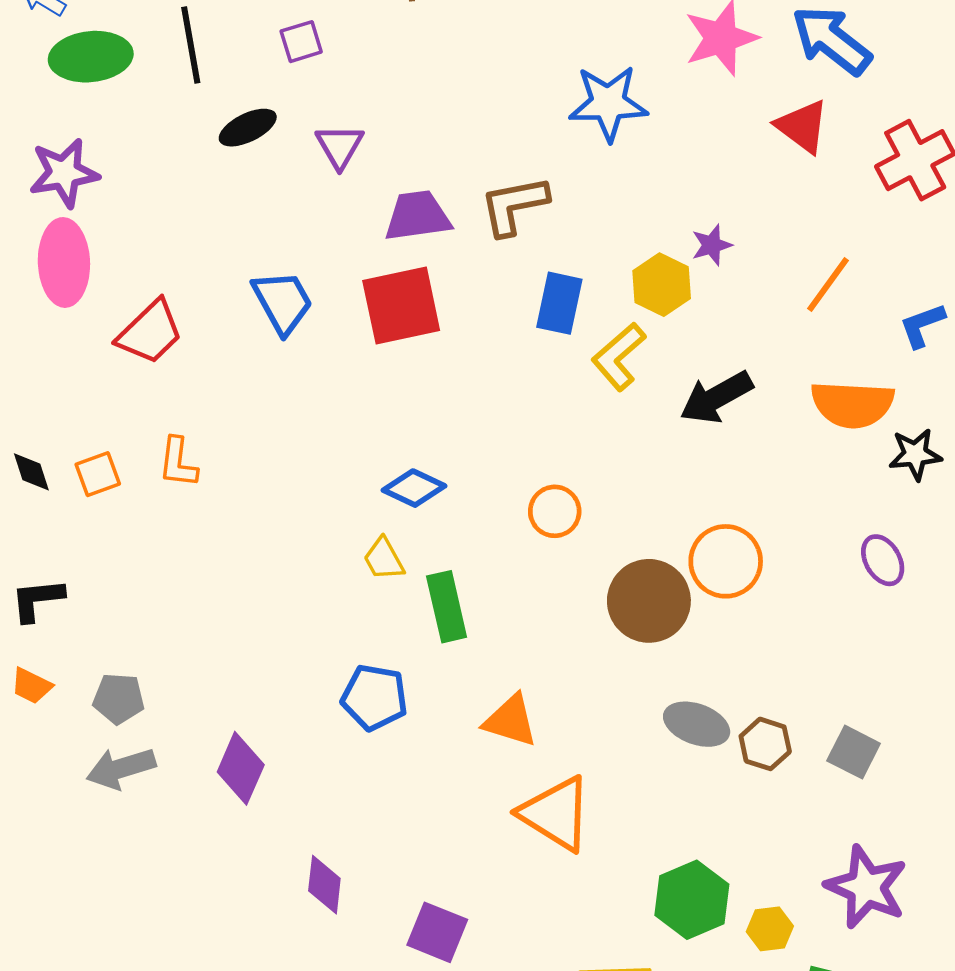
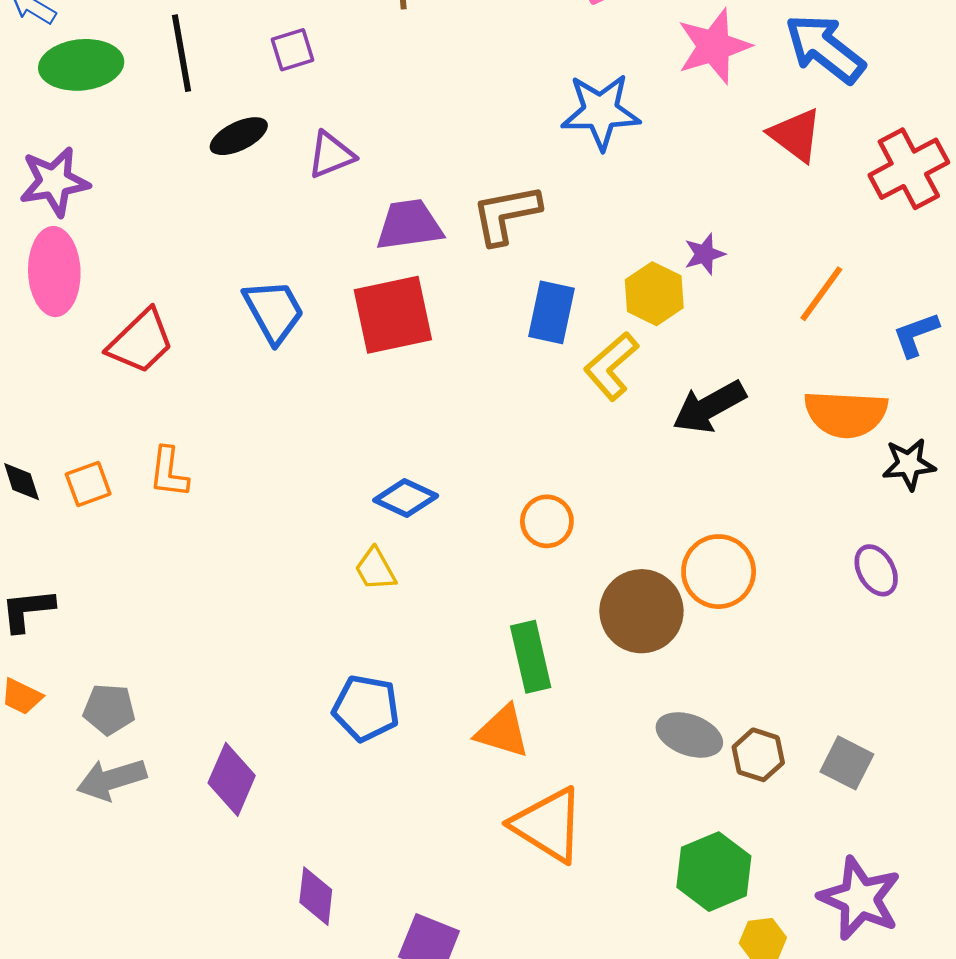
purple triangle: (340, 146) -> (331, 155), turned 38
green rectangle: (447, 607) -> (531, 657), moved
green hexagon: (692, 900) -> (714, 872), moved

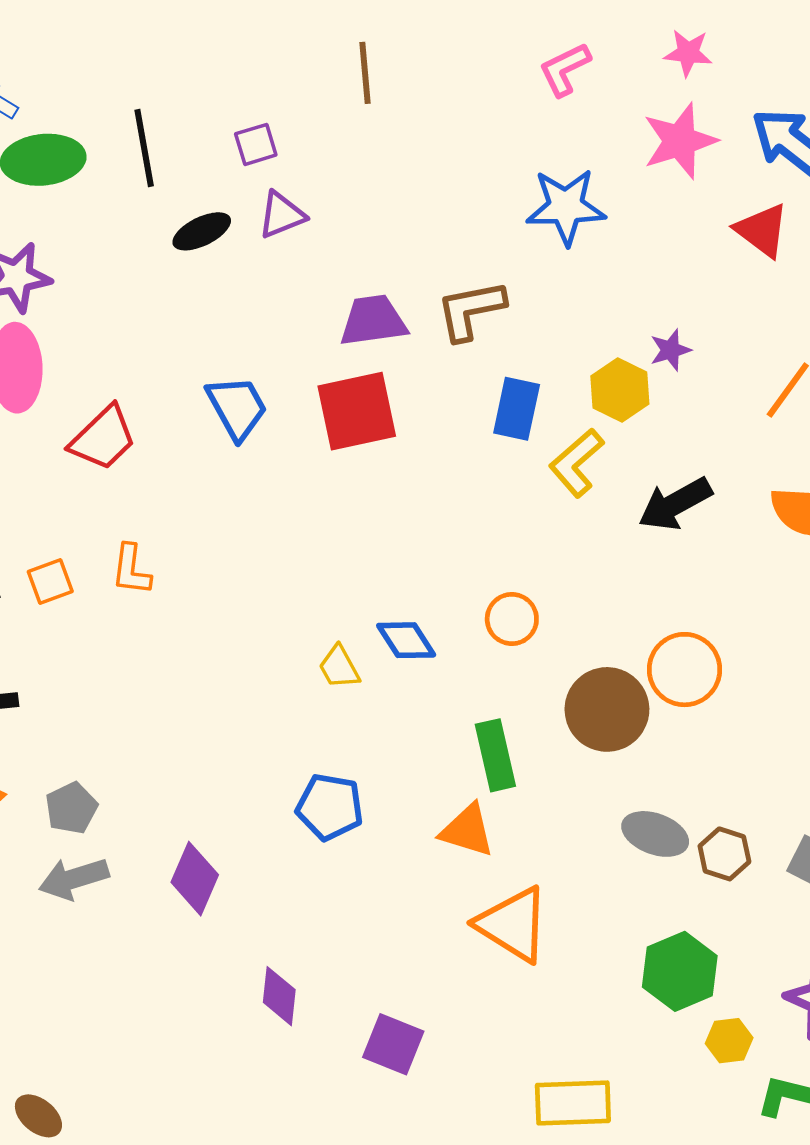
purple triangle: (331, 155) -> (282, 215), moved
blue diamond: (406, 498) -> (406, 640), moved, turned 32
gray pentagon: (109, 709) -> (71, 808), turned -30

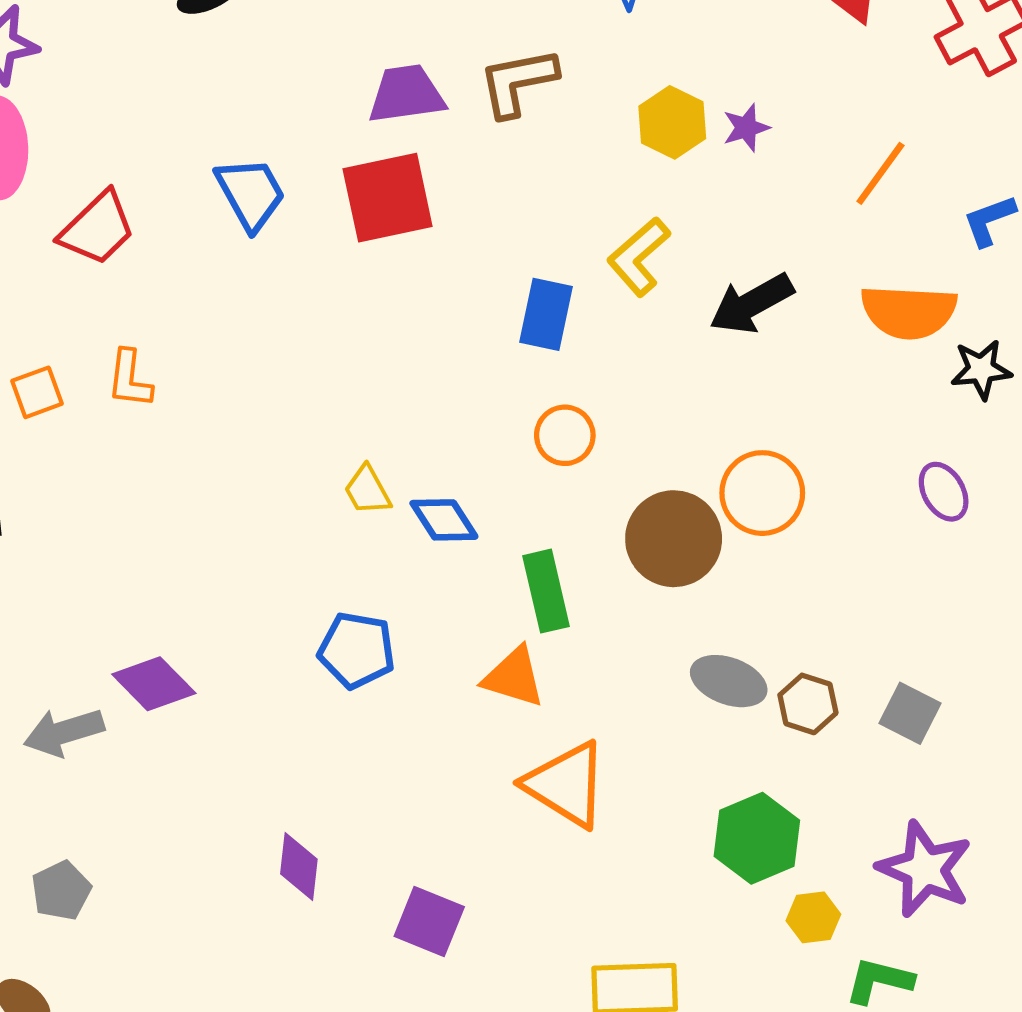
yellow hexagon: (620, 390) -> (672, 122), moved
blue rectangle: (517, 409) -> (546, 314), moved
blue diamond: (406, 640) -> (444, 520), moved
gray pentagon: (71, 808) -> (61, 891), moved
purple diamond: (195, 879) -> (154, 684), moved, turned -68

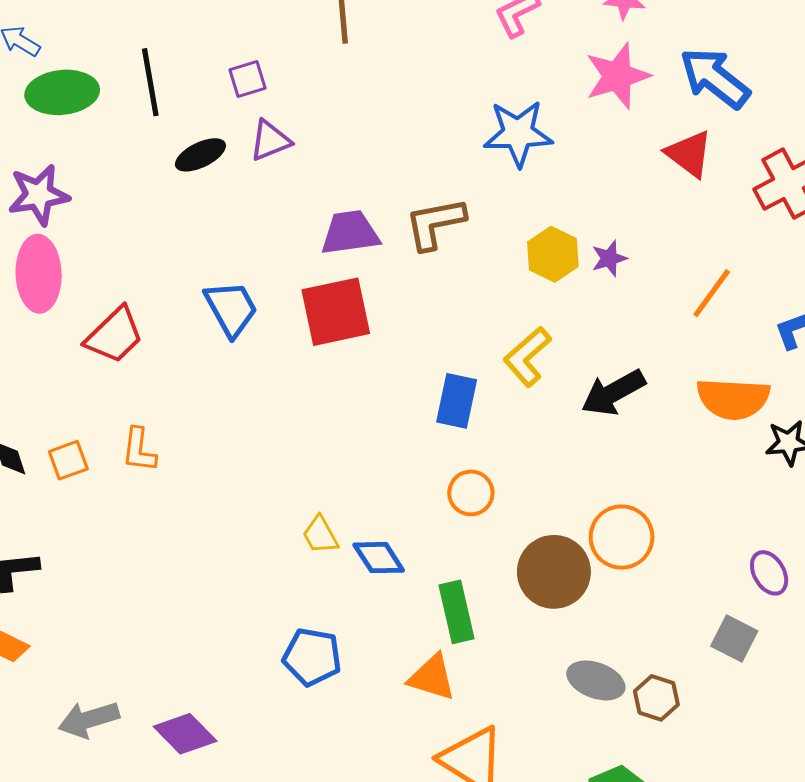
purple ellipse: (944, 492) -> (769, 573), moved
purple diamond: (154, 684) -> (185, 734), moved
gray square: (910, 713) -> (734, 638), moved

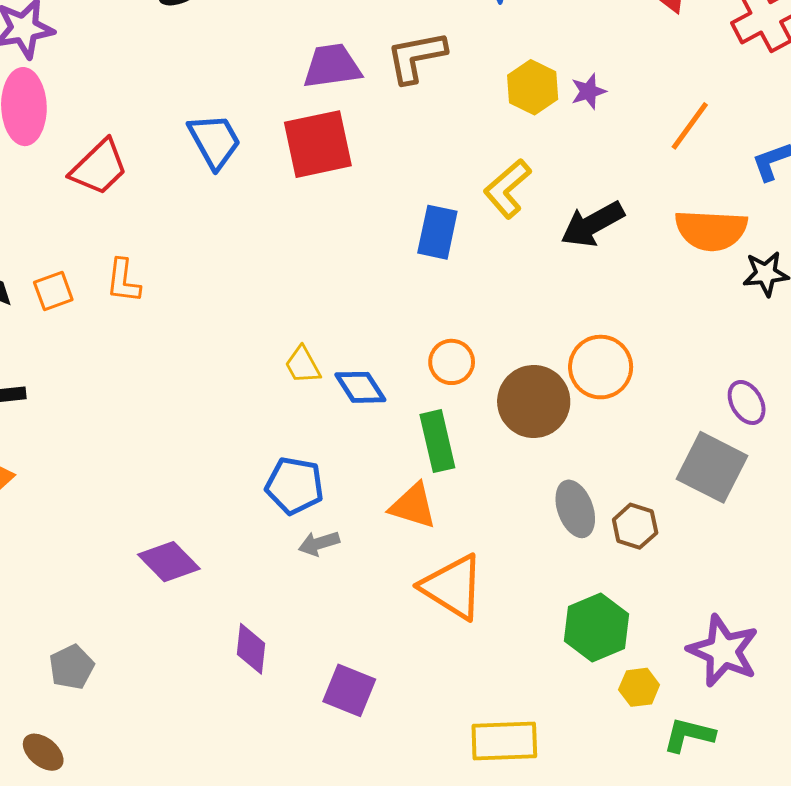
orange circle: (471, 493) -> (452, 362), moved
gray square: (734, 638) -> (712, 467), size x1.5
gray ellipse: (596, 680) -> (575, 509), turned 50
gray arrow: (89, 719) -> (319, 543), moved, size x0.7

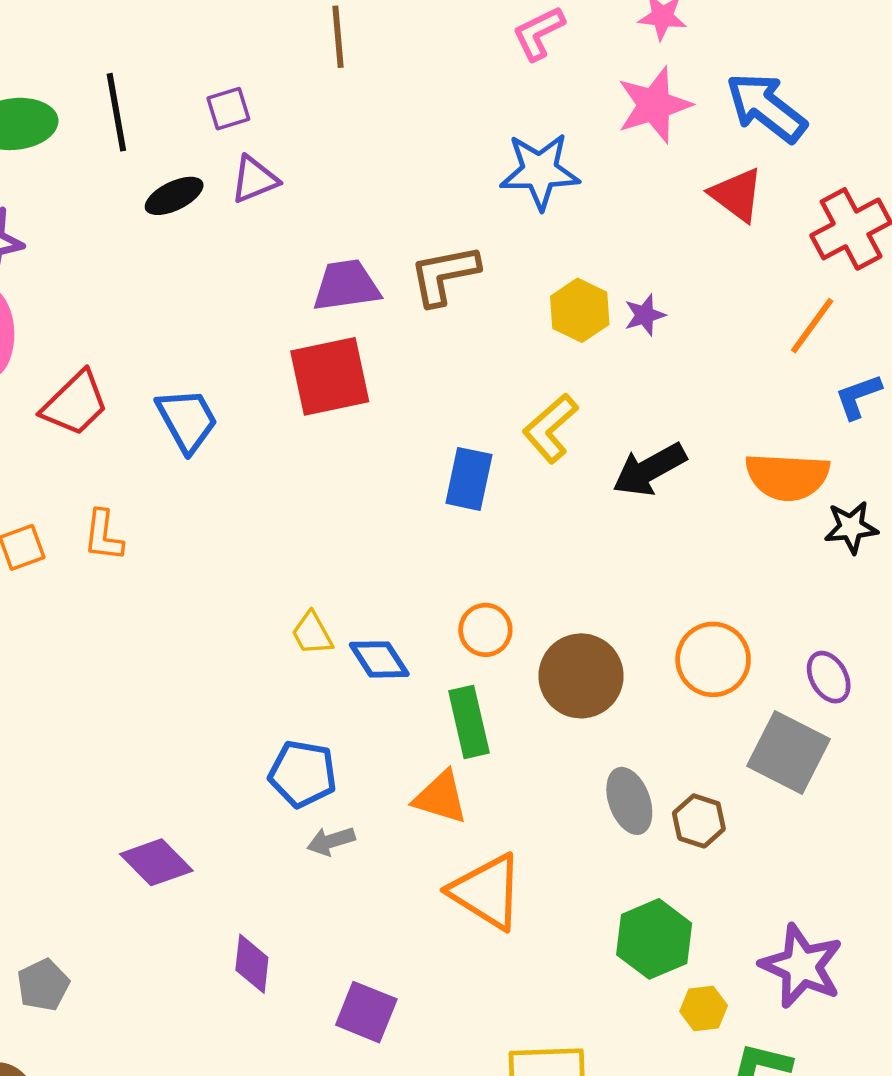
orange line: (690, 126) -> (812, 326), moved
blue trapezoid: (214, 141) -> (187, 420), moved
orange circle: (601, 367) -> (713, 659), moved

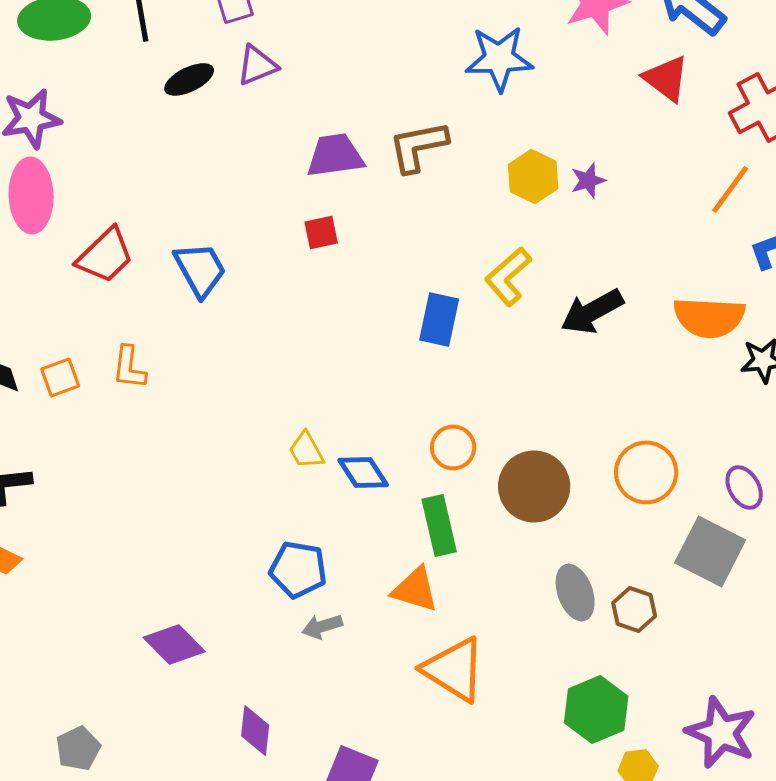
red square: (330, 376) -> (321, 232), size x0.5

